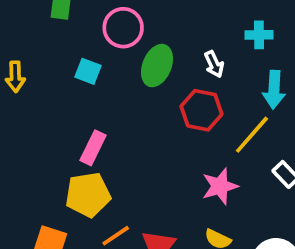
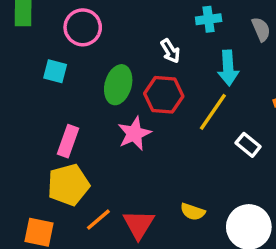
green ellipse: (157, 66) -> (118, 85), moved
pink star: (220, 186) -> (134, 134), moved

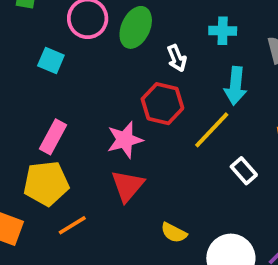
green ellipse: (118, 85) -> (136, 27), moved
red triangle: (139, 224) -> (128, 186), moved

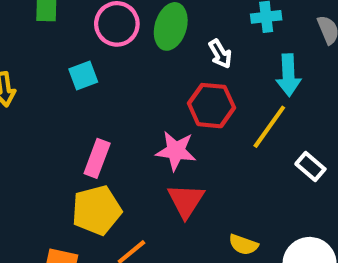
cyan square: (51, 61) -> (83, 75), turned -36
pink star: (125, 140) -> (176, 151), turned 30

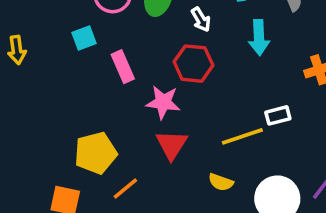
yellow line: (269, 127) -> (242, 136), moved, turned 36
pink rectangle: (97, 158) -> (123, 67), moved, turned -44
white rectangle: (310, 167) -> (278, 115), turned -55

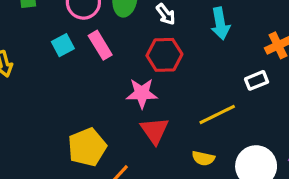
pink rectangle: (123, 67) -> (100, 45), moved
white rectangle: (278, 115) -> (257, 80), moved

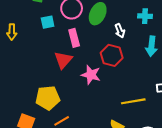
cyan square: (63, 45) -> (48, 22), moved
red triangle: (155, 130) -> (63, 60), moved

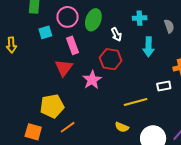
pink star: (91, 75) -> (92, 80), turned 30

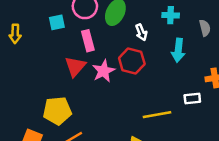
pink star: (92, 80) -> (104, 71), moved

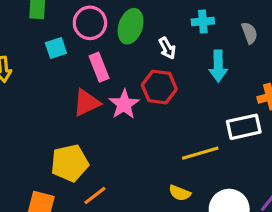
red triangle: (75, 66) -> (86, 103), turned 30
white rectangle: (192, 99) -> (244, 127), size x1.5

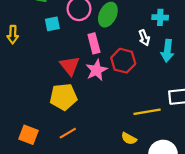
white arrow: (167, 48) -> (144, 38), moved
pink rectangle: (99, 67) -> (94, 43), moved
red triangle: (86, 103) -> (70, 66), turned -50
yellow pentagon: (70, 163) -> (63, 97), moved

